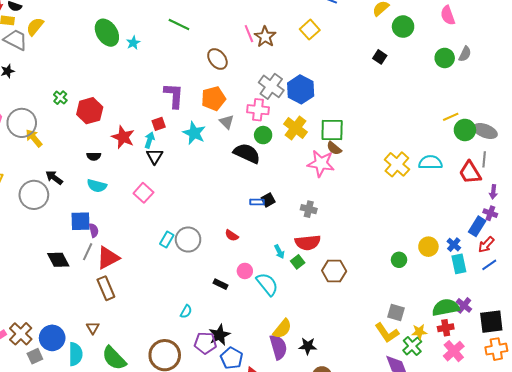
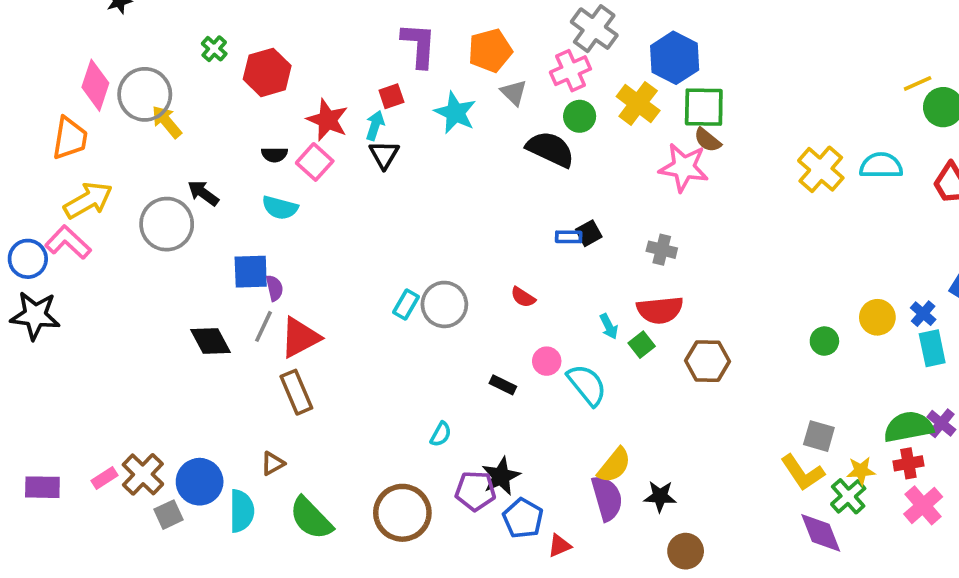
blue hexagon: (301, 89) -> (675, 58), moved
pink cross: (258, 110) -> (570, 71), turned -30
pink square: (143, 193) -> (315, 162), moved
brown triangle: (93, 328) -> (273, 463), turned 32

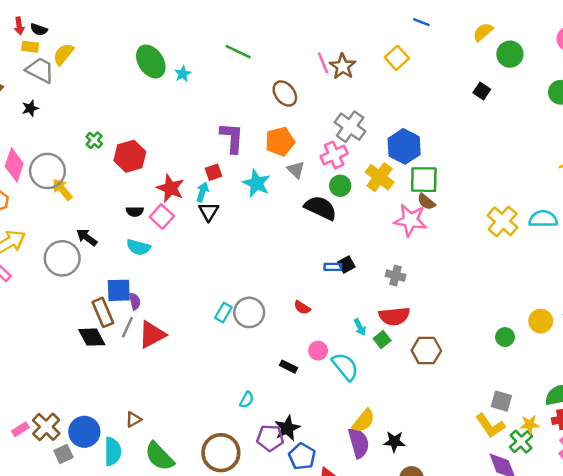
brown rectangle: (296, 392) -> (103, 312), moved

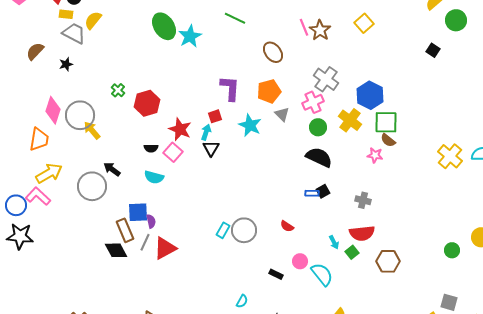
cyan star: (183, 74) -> (190, 36), size x1.6
black semicircle: (321, 208) -> (319, 157), moved
pink star: (410, 220) -> (375, 155), size x0.6

